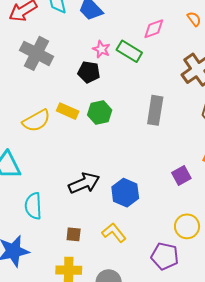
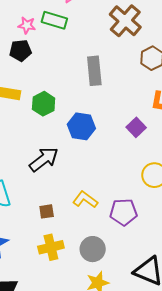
green hexagon: (100, 112) -> (44, 104), moved
blue hexagon: (125, 193) -> (81, 126), moved
purple pentagon: (165, 256) -> (123, 212), moved

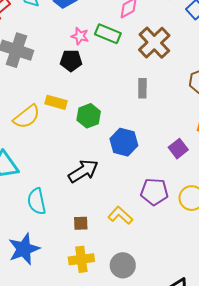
brown cross: (125, 21) -> (154, 43), moved
gray rectangle: (94, 71) -> (142, 88), size x0.7
purple pentagon: (123, 212) -> (154, 192), moved

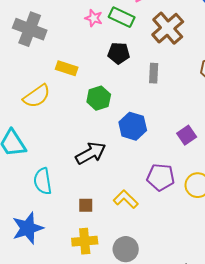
black pentagon: (71, 61) -> (119, 53), moved
yellow rectangle: (56, 102) -> (67, 68), moved

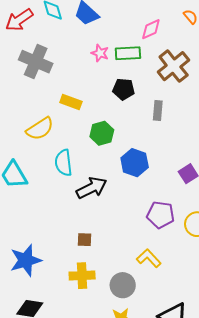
green rectangle: (122, 17) -> (128, 53), turned -30
cyan semicircle: (43, 181) -> (64, 163), moved
yellow L-shape: (126, 199) -> (149, 258), moved

